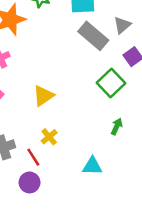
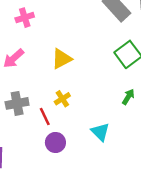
cyan triangle: (92, 166) -> (100, 132), turned 36
purple circle: (30, 182) -> (55, 142), moved

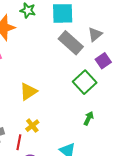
red line: (45, 116) -> (19, 142), turned 42

